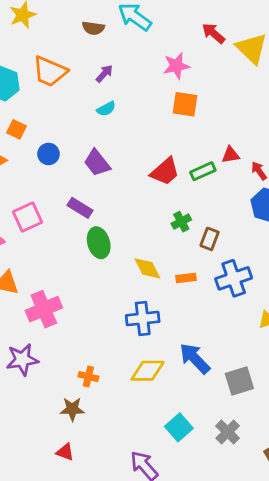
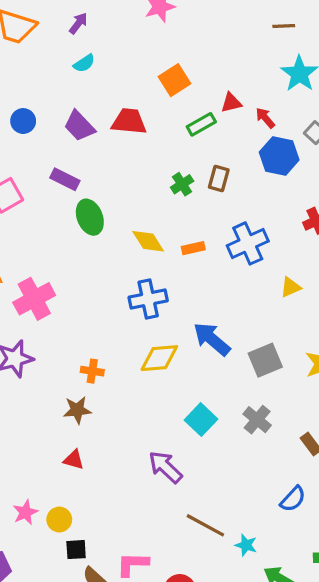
orange square: (185, 104) -> (174, 80), moved, turned -36
red trapezoid: (165, 172) -> (129, 121), moved, turned -128
brown rectangle: (210, 239) -> (219, 178), moved

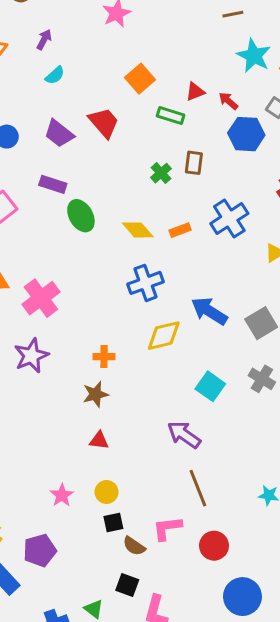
red trapezoid: (129, 121) -> (104, 123), turned 52
green rectangle: (201, 124) -> (171, 116), turned 55
yellow circle: (59, 520) -> (107, 492), moved
brown line: (205, 525) -> (198, 488), moved, turned 48

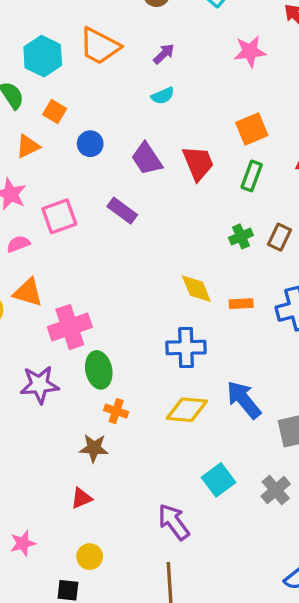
green rectangle: (171, 116) -> (252, 176), moved, turned 75
green ellipse: (81, 216) -> (99, 370), moved
red triangle: (99, 440) -> (81, 498), turned -48
yellow circle: (107, 492) -> (90, 557), moved

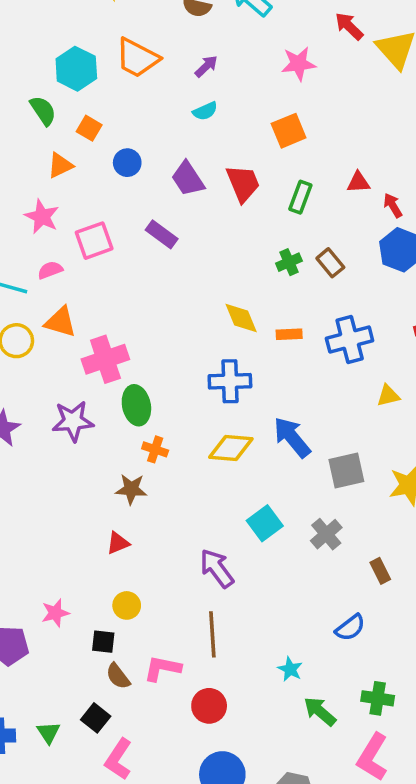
orange square: (252, 129) -> (289, 131), moved
brown rectangle: (279, 237) -> (330, 263), turned -65
pink star: (23, 543) -> (55, 613), moved

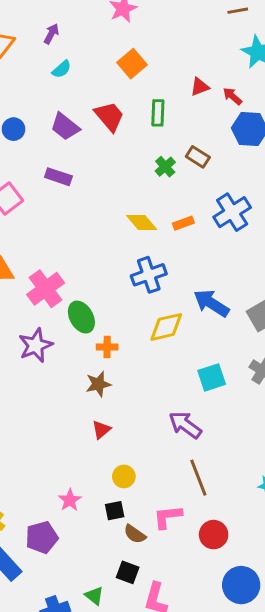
cyan square: (265, 523) -> (212, 377), turned 36

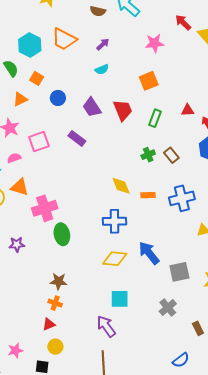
purple star: (36, 345) -> (17, 244), moved, size x0.7
orange cross: (107, 347) -> (55, 303), moved
cyan square: (212, 377) -> (120, 299), moved
red triangle: (101, 430) -> (49, 324), moved

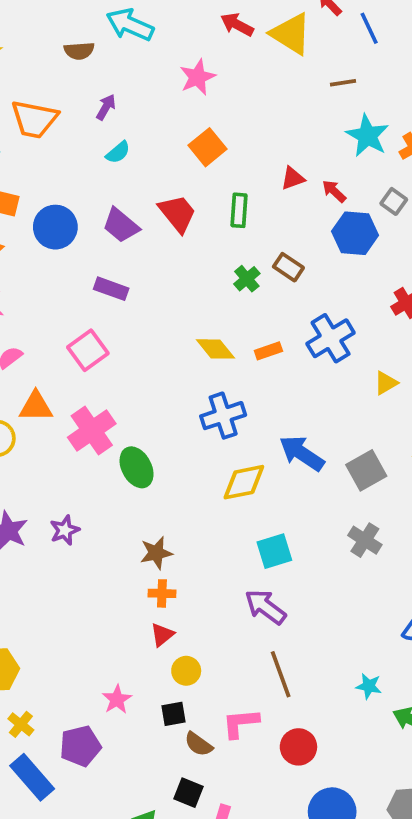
blue circle: (58, 98) -> (55, 227), size x1.5
pink square: (39, 142) -> (88, 350), moved
purple star: (17, 244) -> (65, 530), moved

